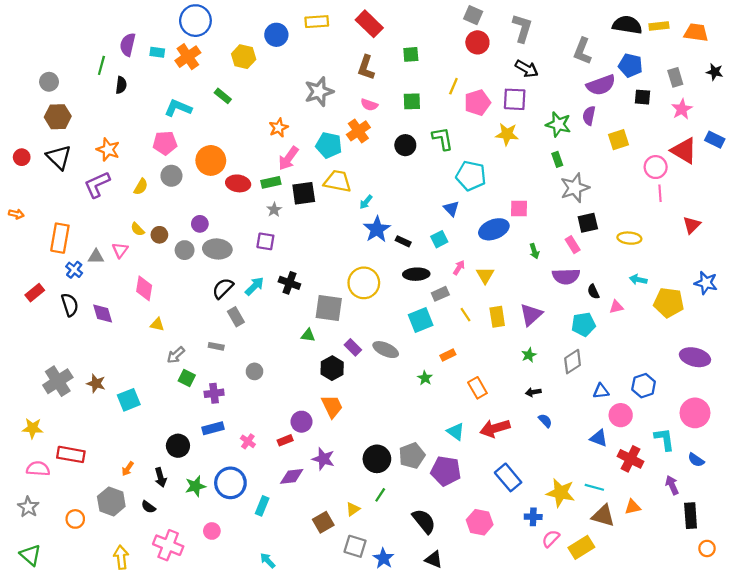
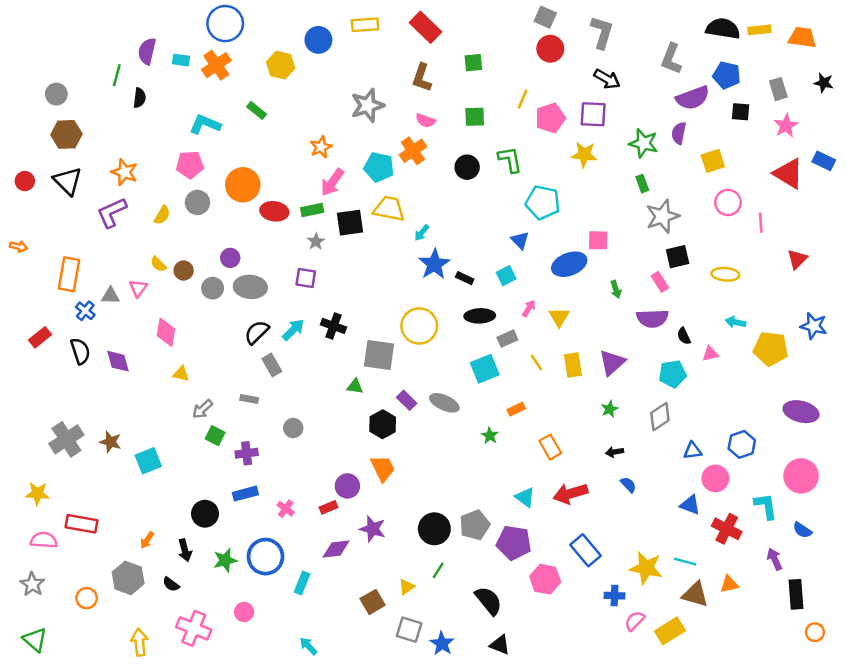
pink circle: (656, 167) -> (728, 202), moved
pink hexagon: (480, 522) -> (545, 579), moved

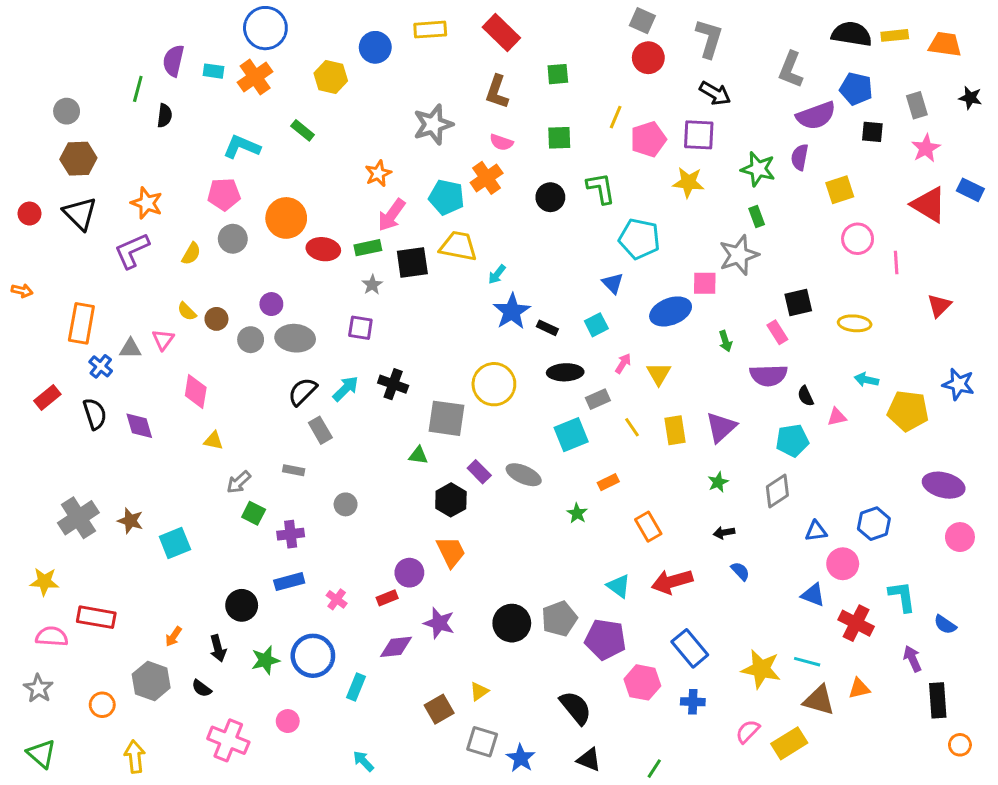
gray star: (662, 216) -> (739, 255), moved
pink circle: (801, 476) -> (960, 537), moved, size x0.7
green line: (438, 570) -> (654, 769), moved
blue cross: (615, 596) -> (693, 702), moved
yellow arrow: (139, 642) -> (135, 757), moved

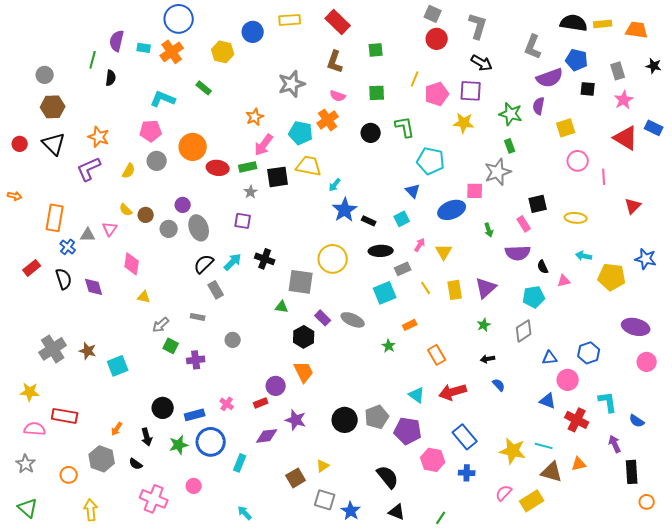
gray ellipse: (295, 338) -> (199, 228), turned 65
blue rectangle: (289, 582) -> (195, 415), moved

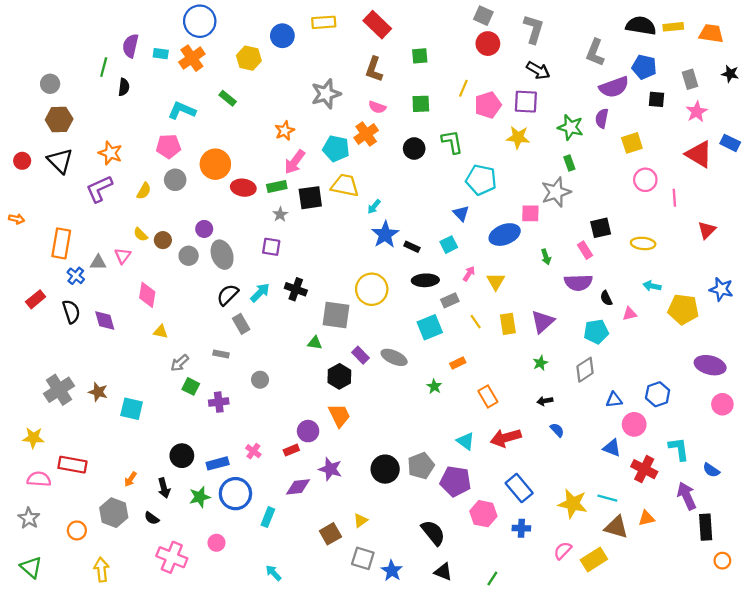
cyan square: (118, 366) -> (132, 409), turned 35
purple arrow: (615, 444) -> (687, 496), size x1.4

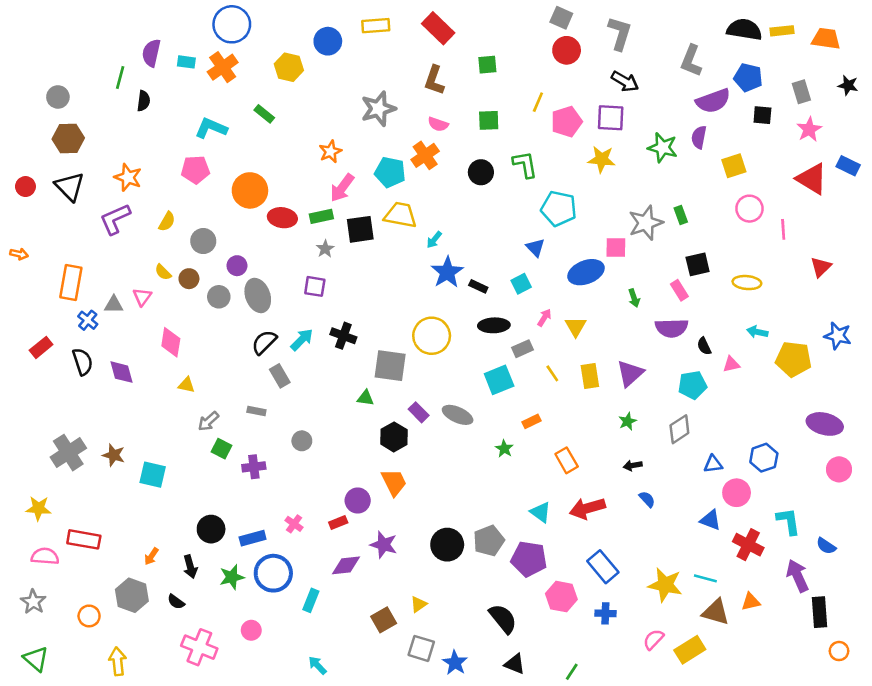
green rectangle: (569, 163) -> (681, 215), moved
gray circle: (175, 180) -> (203, 241), moved

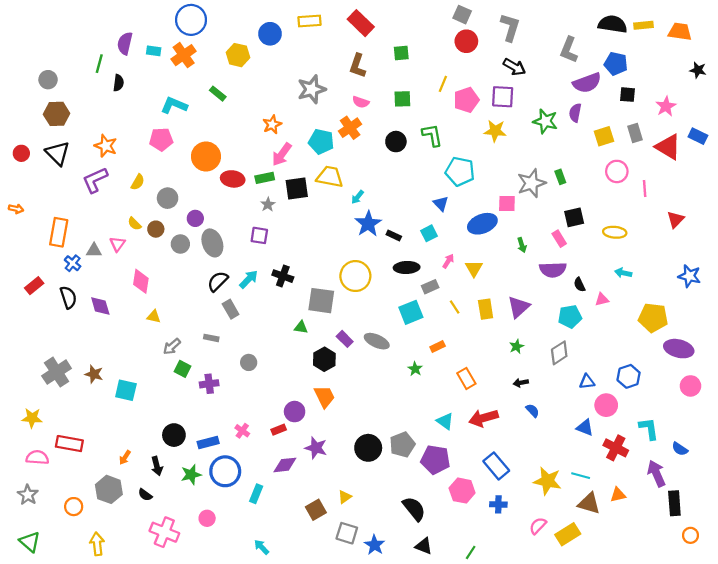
gray rectangle: (801, 92) -> (635, 133), moved
yellow pentagon: (794, 359) -> (653, 318), moved

